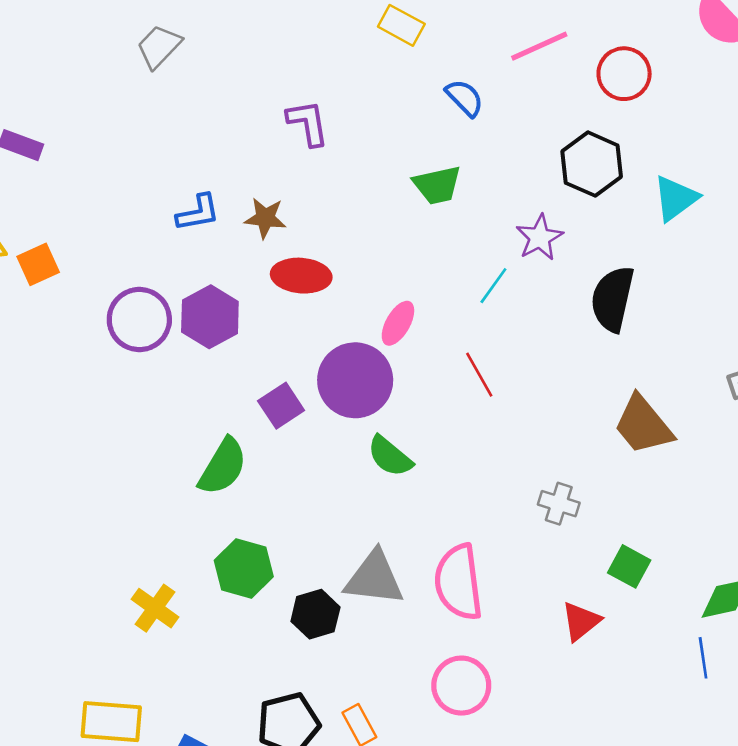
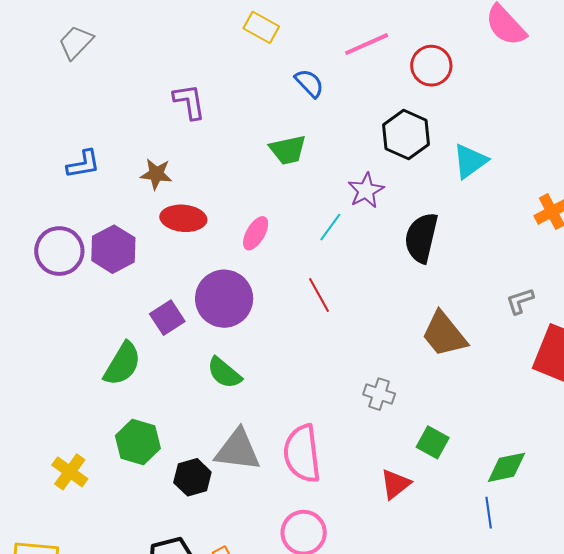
blue L-shape: (198, 213) -> (83, 164), moved
pink ellipse: (398, 323) -> (256, 233), moved
green semicircle: (390, 456) -> (224, 373), moved

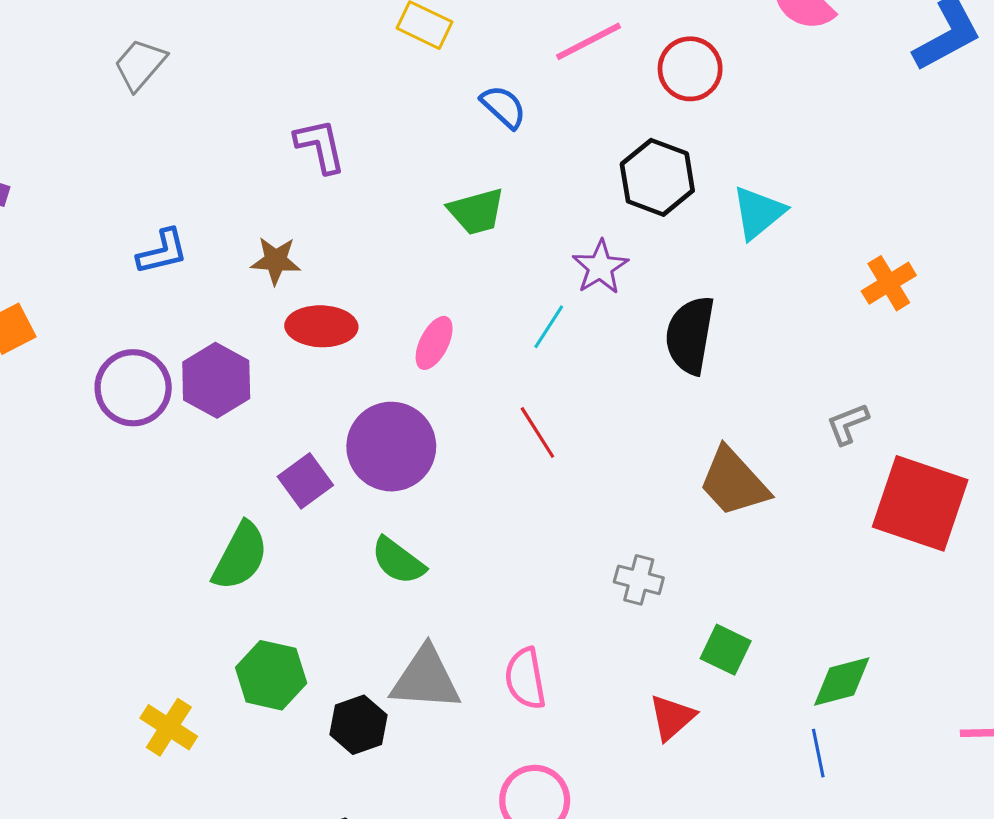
pink semicircle: (302, 454) -> (525, 678), size x0.7

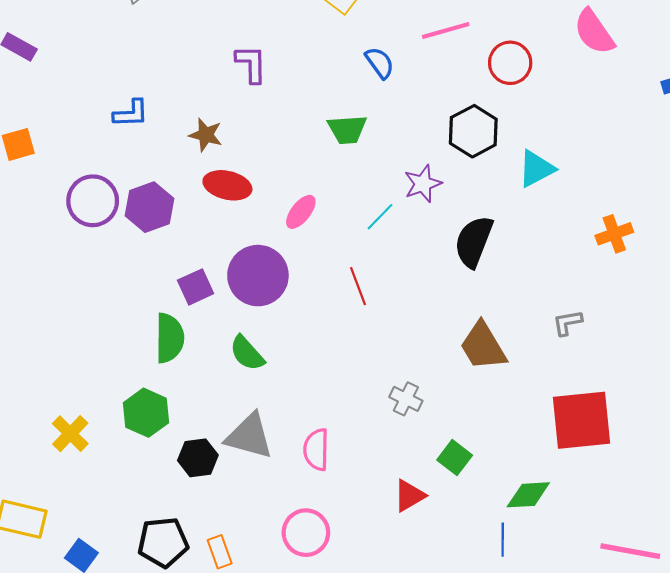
red square: (920, 503) -> (581, 420), moved, turned -36
green semicircle: (240, 556) -> (170, 338), moved, turned -39

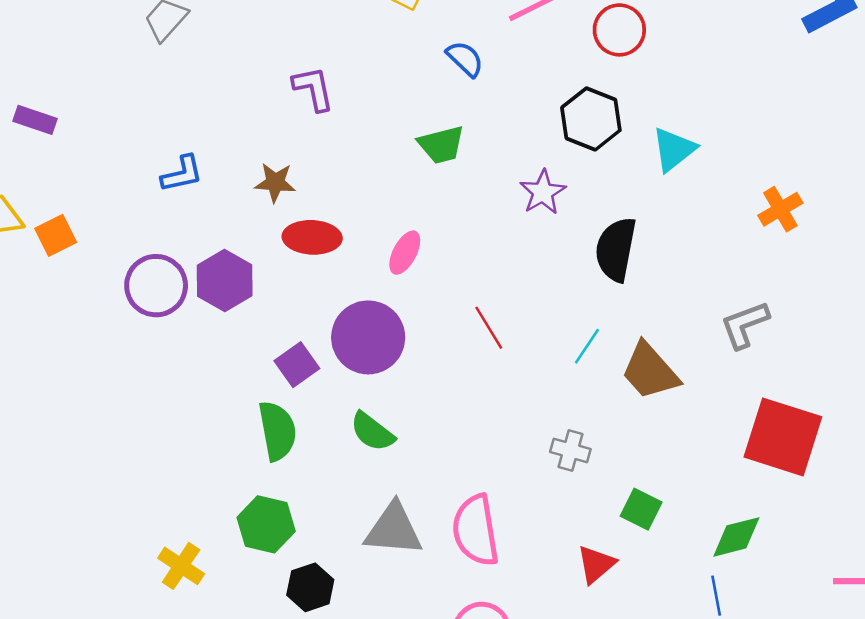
cyan line: (380, 217) -> (587, 346), moved
gray L-shape: (567, 323) -> (745, 325), size x1.4
red square: (581, 420) -> (783, 437), turned 34
pink semicircle: (316, 450) -> (476, 530), size x1.4
black hexagon: (198, 458) -> (310, 587), moved

